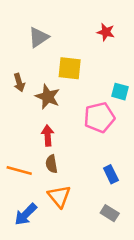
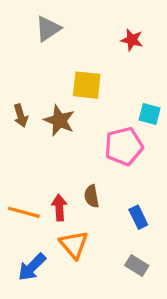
gray triangle: (39, 37) -> (48, 29), moved
brown arrow: (19, 83) -> (21, 116), moved
red arrow: (48, 136) -> (59, 208), moved
brown semicircle: (51, 164) -> (92, 196), moved

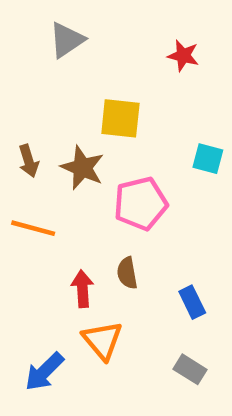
pink pentagon: (124, 146) -> (141, 204), moved
orange line: (24, 212) -> (33, 228), moved

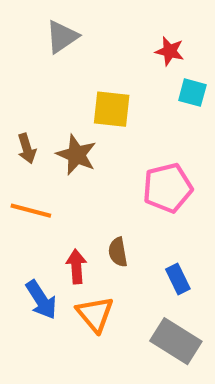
cyan square: (208, 159) -> (192, 93), moved
pink pentagon: (141, 204) -> (168, 188), moved
gray rectangle: (190, 369) -> (176, 341), size x1.6
blue arrow: (44, 372) -> (41, 300), moved, turned -78

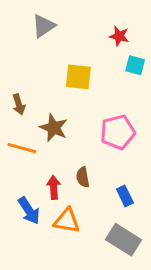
brown star: (76, 155) -> (54, 128), moved
orange triangle: (95, 314) -> (67, 221), turned -40

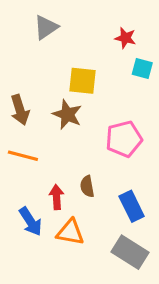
brown arrow: (19, 104) -> (20, 110), size x1.4
brown star: (54, 128) -> (67, 114), moved
blue rectangle: (125, 196) -> (132, 206), size x1.4

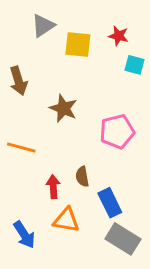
yellow square: (83, 81) -> (78, 45), moved
brown arrow: (20, 110) -> (18, 81), moved
blue rectangle: (132, 206) -> (110, 203), moved
blue arrow: (31, 222) -> (24, 235), moved

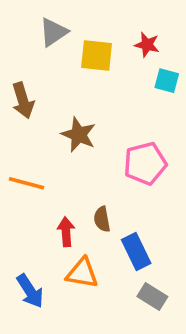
gray rectangle: (123, 239) -> (152, 296), size x0.7

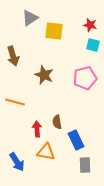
red star: (147, 45) -> (90, 25), moved
pink pentagon: (145, 163) -> (85, 78), moved
gray rectangle: (152, 296) -> (85, 165), turned 56

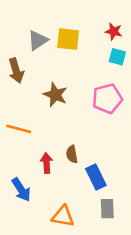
gray triangle: (30, 18) -> (38, 40), moved
orange triangle: (46, 152) -> (63, 216), moved
blue arrow: (17, 162) -> (21, 190), moved

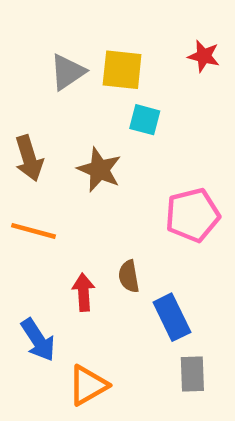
cyan square: (117, 57) -> (145, 120), moved
brown arrow: (16, 71) -> (29, 158), moved
pink pentagon: (107, 99) -> (192, 215), moved
orange triangle: (63, 216) -> (88, 385), moved, turned -40

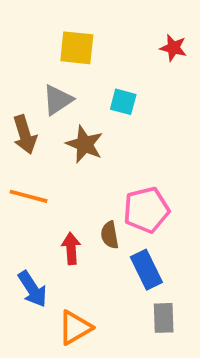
yellow square: (122, 70) -> (77, 48), moved
gray triangle: (68, 72) -> (58, 100), moved
pink pentagon: (192, 215) -> (146, 210), moved

